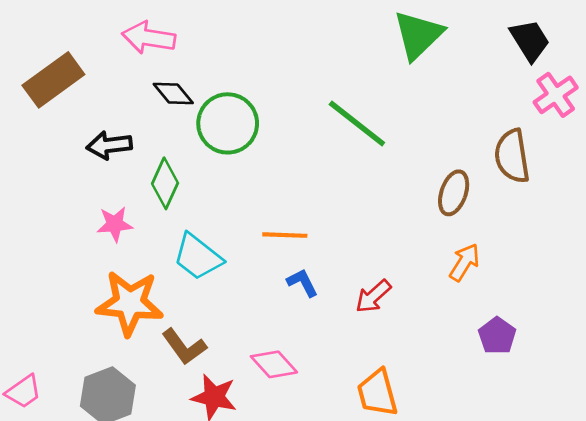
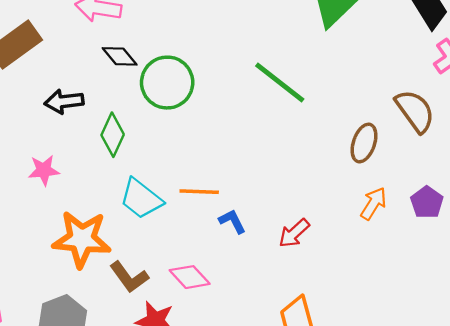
brown semicircle: (512, 156) -> (415, 111), turned 153
pink star: (115, 224) -> (44, 170), moved
orange line: (285, 235) -> (199, 192), moved
purple pentagon: (497, 336) -> (427, 202), moved
pink diamond: (274, 364) -> (190, 277), moved

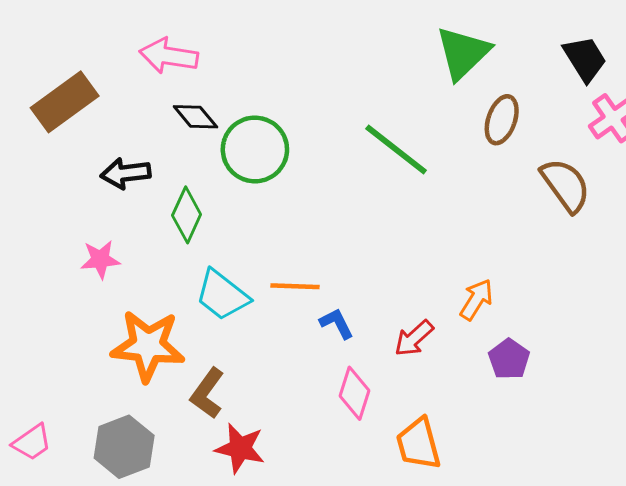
brown ellipse: (364, 143) -> (502, 120), moved
purple pentagon: (427, 202) -> (509, 359), moved
orange arrow: (373, 203) -> (476, 300), moved
brown L-shape: (129, 277) -> (207, 393), turned 72
pink diamond: (190, 277) -> (354, 393), moved, turned 60

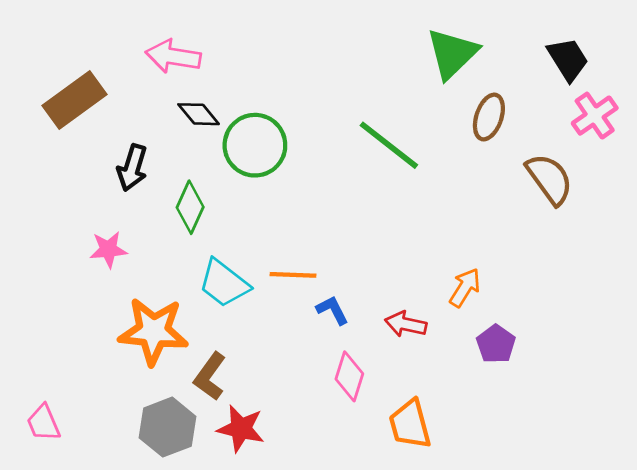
black arrow: (126, 173) -> (132, 168), turned -66
red arrow: (414, 338) -> (406, 324), turned 54
pink trapezoid: (32, 442) -> (43, 423), turned 102
gray hexagon: (124, 447) -> (168, 427), moved

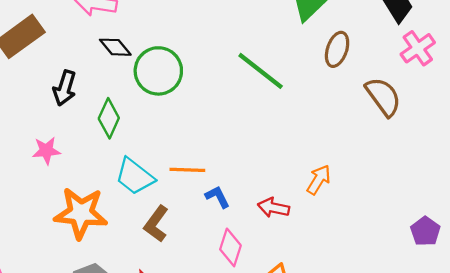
purple pentagon: (496, 344) -> (425, 231), moved
brown L-shape: (210, 376) -> (156, 224), moved

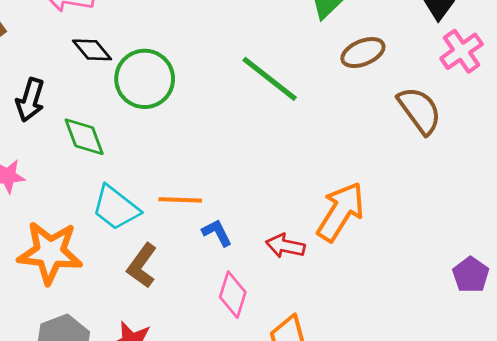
brown ellipse: (337, 49) -> (363, 53), turned 48
green diamond: (109, 118) -> (84, 137), turned -45
orange arrow: (319, 180) -> (341, 212), size x1.6

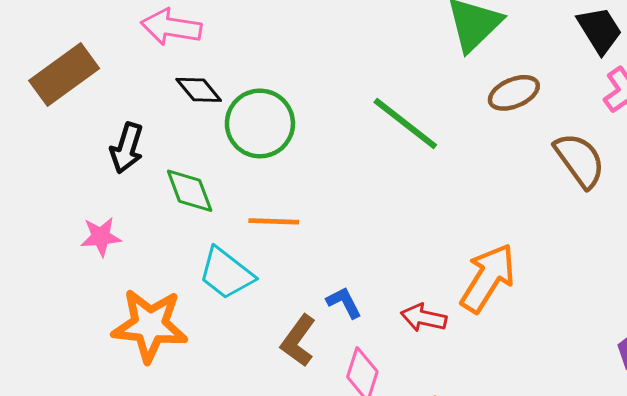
orange line: (180, 200) -> (274, 221), moved
brown L-shape: (142, 266) -> (298, 341), moved

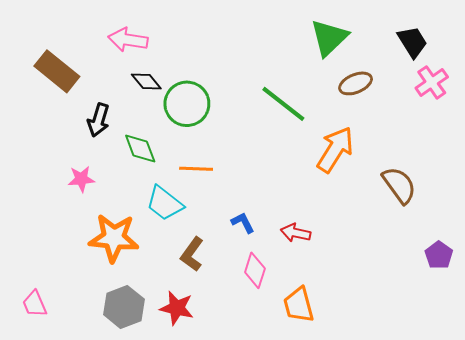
brown rectangle: (64, 75) -> (57, 71), turned 75
brown semicircle: (580, 160) -> (399, 185), moved
orange arrow: (488, 278) -> (335, 150), moved
brown L-shape: (298, 341) -> (192, 254), moved

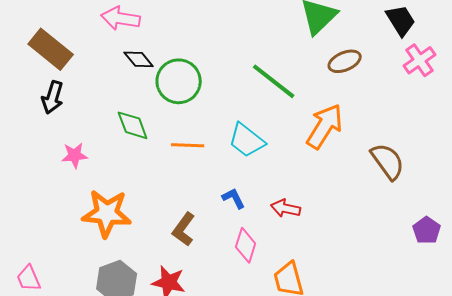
black arrow: (99, 120) -> (53, 97), moved
cyan trapezoid: (165, 203) -> (247, 140), moved

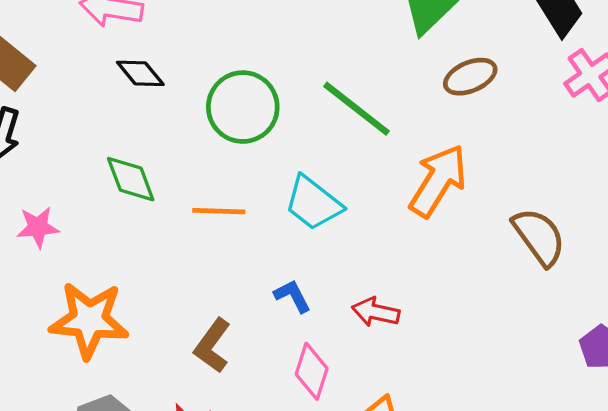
green circle: (179, 81) -> (243, 107), moved

